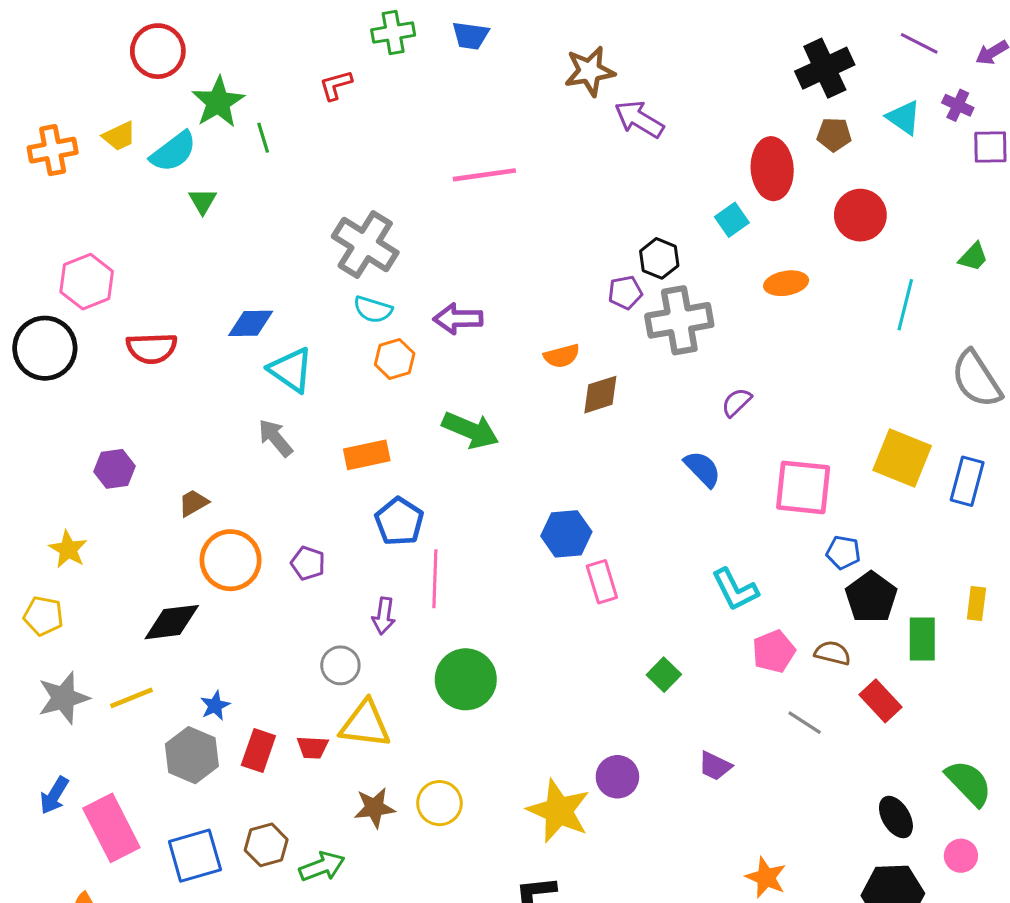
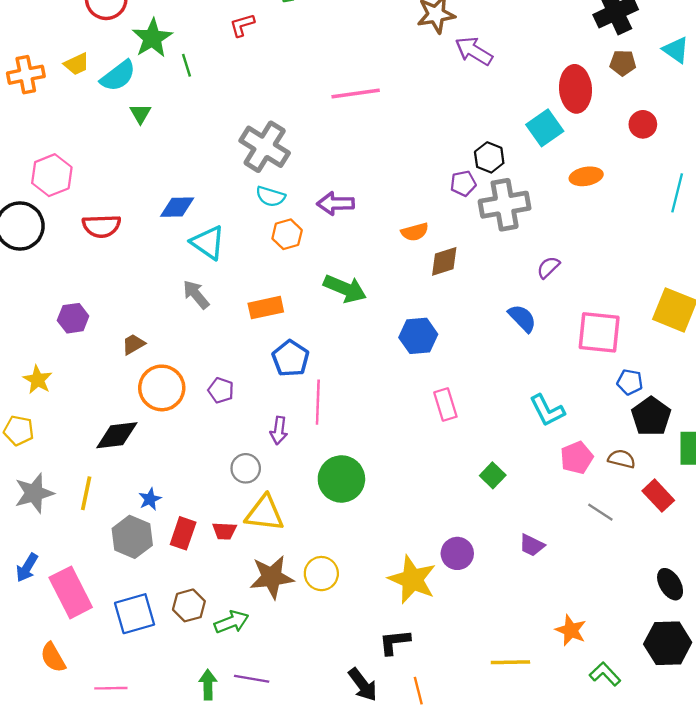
red circle: (860, 215) -> (643, 124), size x0.7
cyan square: (732, 220) -> (545, 128), size x1.4
blue hexagon: (566, 534) -> (418, 336), moved
yellow line: (132, 698) -> (86, 493), turned -56
brown star: (374, 808) -> (272, 577), size x1.4

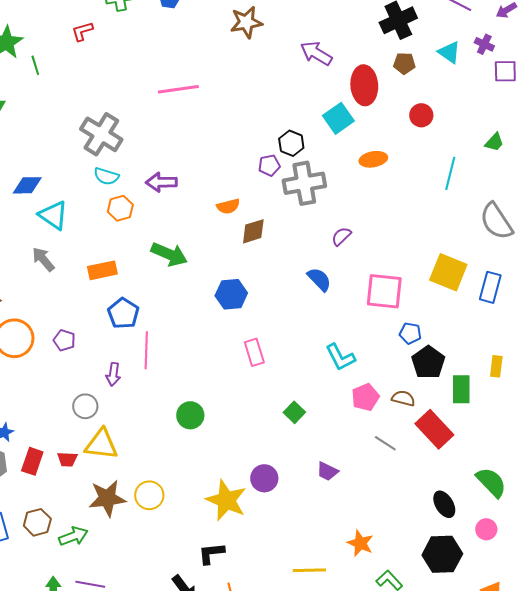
purple arrow: (474, 51) -> (316, 53), moved
green circle: (341, 479) -> (190, 415), moved, size x0.7
red rectangle: (658, 496) -> (434, 429), size x1.4

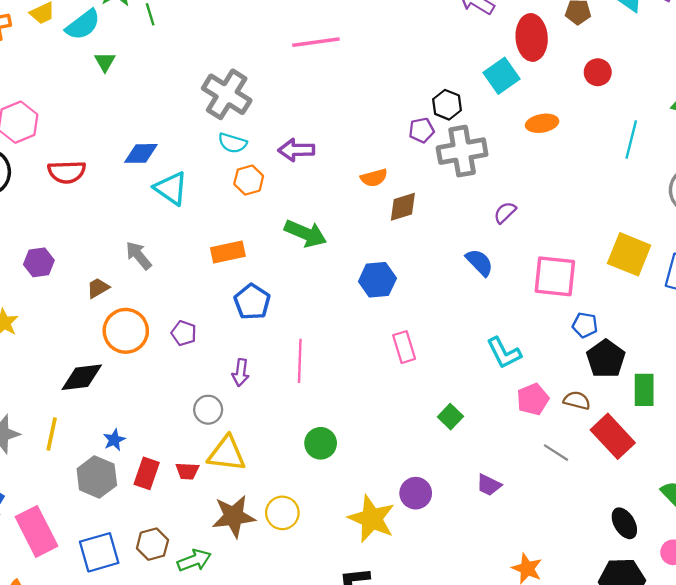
gray arrow: (43, 259) -> (139, 255), moved
pink line: (146, 350) -> (300, 361), moved
green circle: (190, 415) -> (321, 443), moved

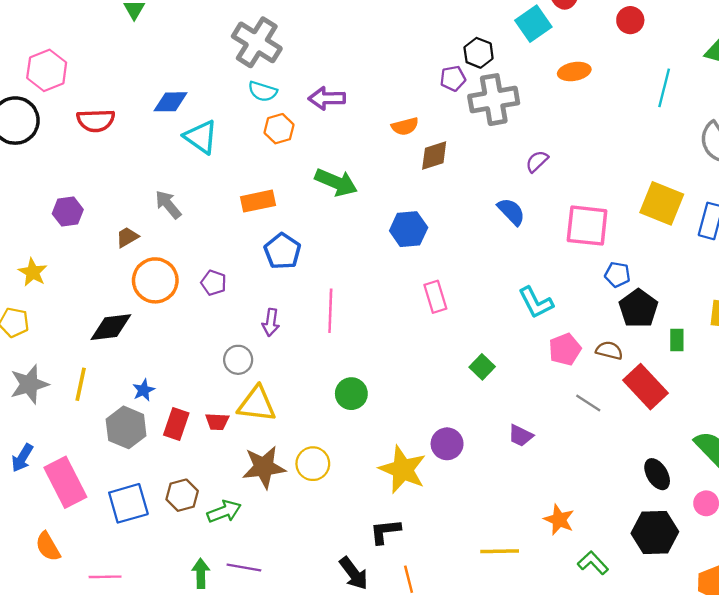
green rectangle: (644, 390) -> (677, 340), size x0.7

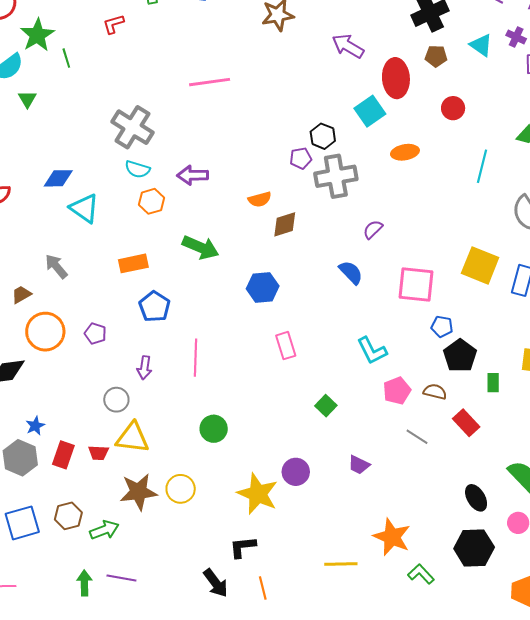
red rectangle: (645, 387) -> (466, 423), size x0.7
orange star: (559, 520) -> (392, 537), size x1.4

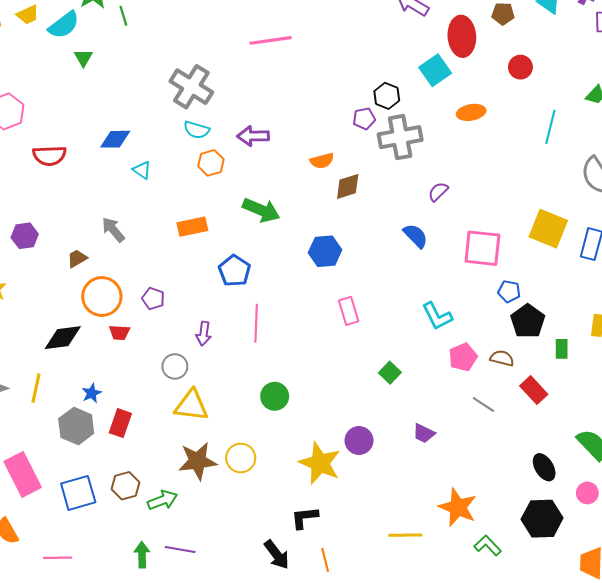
cyan triangle: (84, 208) -> (142, 170), size x0.6
blue pentagon: (155, 307) -> (235, 271), moved
red trapezoid: (98, 453) -> (119, 333), moved

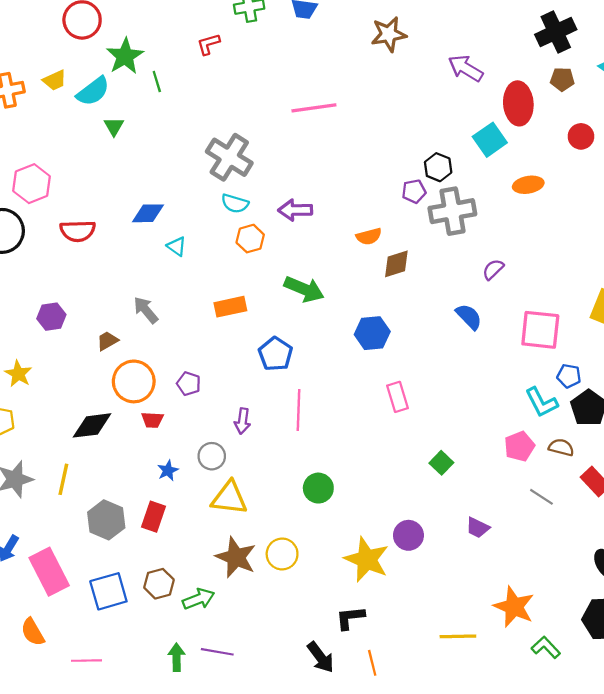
cyan L-shape: (437, 316) -> (541, 402), moved
blue star: (92, 393) -> (168, 470), moved
brown star: (198, 461) -> (236, 557), turned 30

